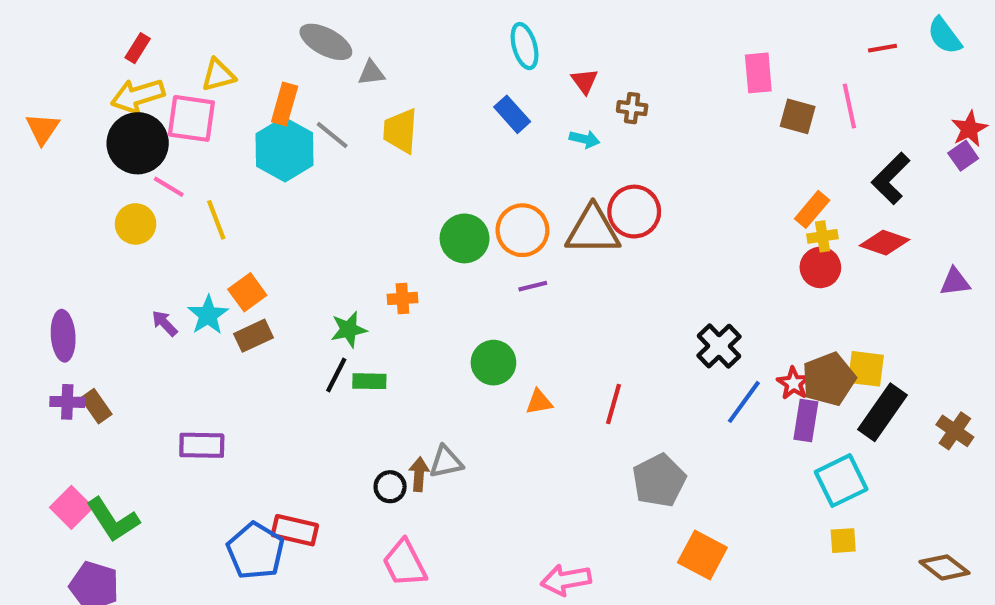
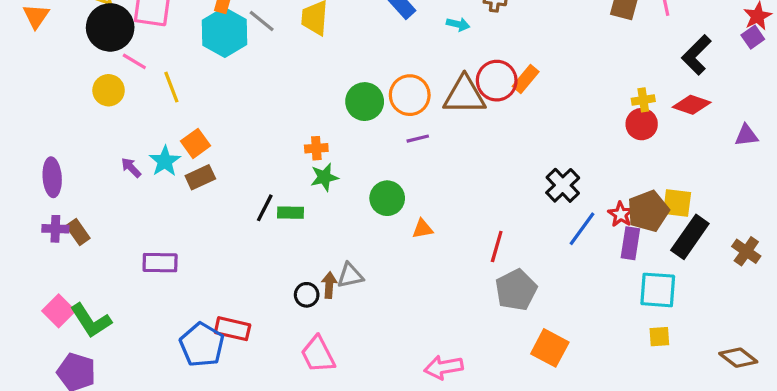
orange rectangle: (812, 209) -> (526, 79), moved
green star: (349, 329) -> (324, 177), moved
red line: (613, 404) -> (497, 246), moved
cyan square: (841, 481) -> (658, 290), turned 30

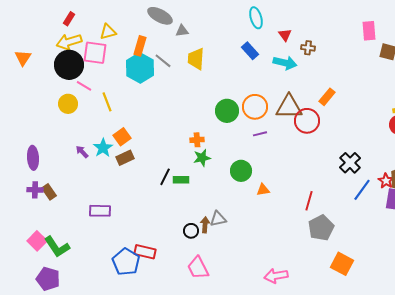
cyan arrow: (458, 24) -> (285, 63), size x1.6
red circle: (497, 81) -> (307, 121), moved

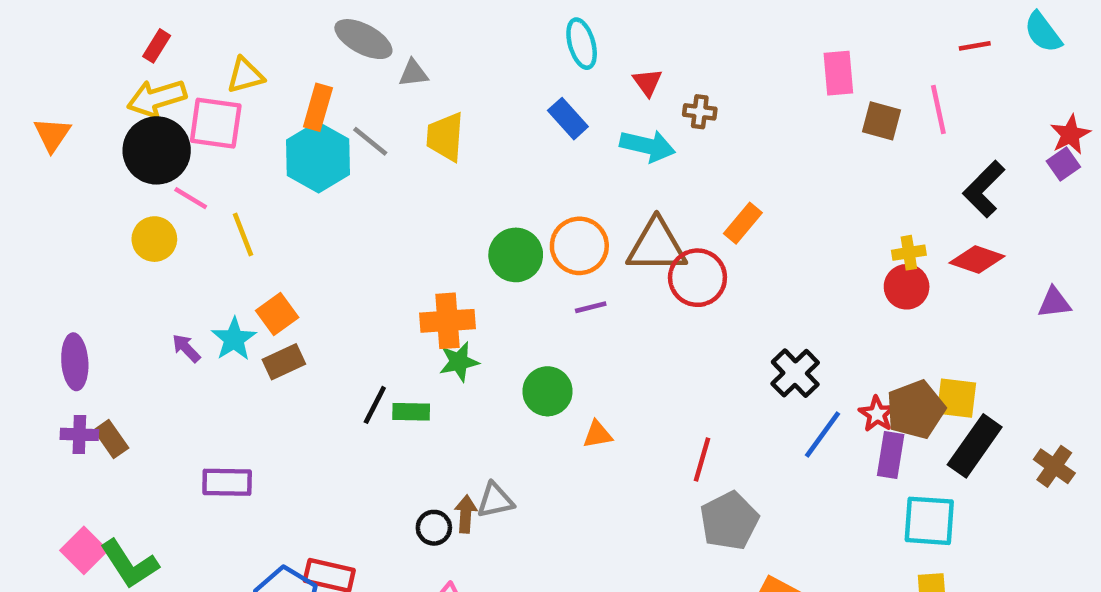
orange cross: (197, 140) -> (448, 321), size x1.6

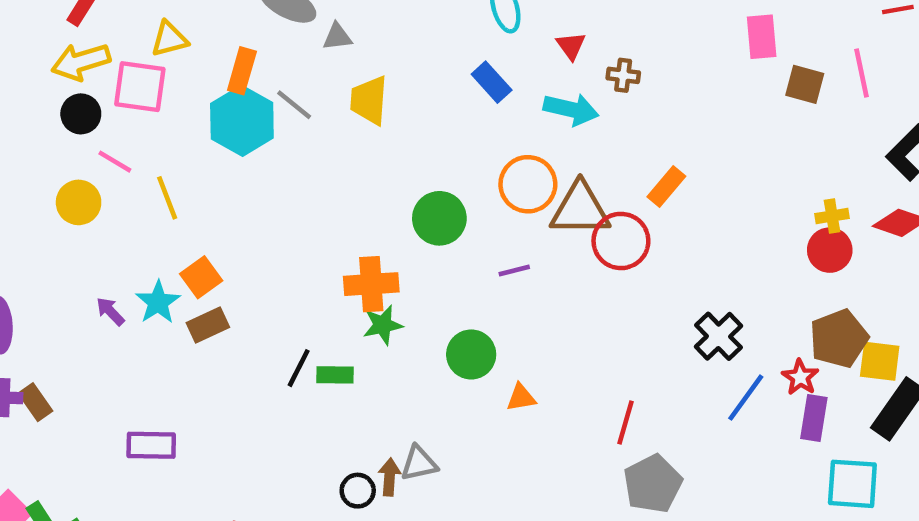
black circle: (157, 150) -> (81, 114), size x0.6
orange circle: (579, 246) -> (528, 184), moved
brown pentagon: (916, 409) -> (839, 339), moved

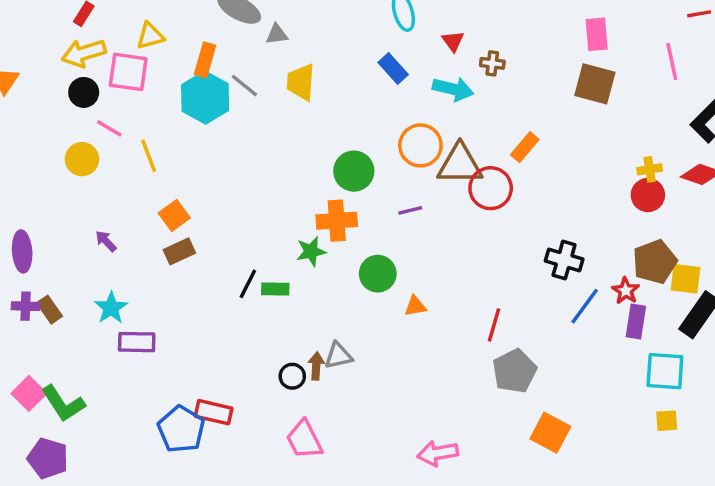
brown square: (805, 84) -> (595, 84), moved, size x1.4
orange cross: (371, 284) -> (337, 221), moved
cyan star: (158, 302) -> (111, 308), moved
black cross: (719, 336) -> (564, 260), turned -30

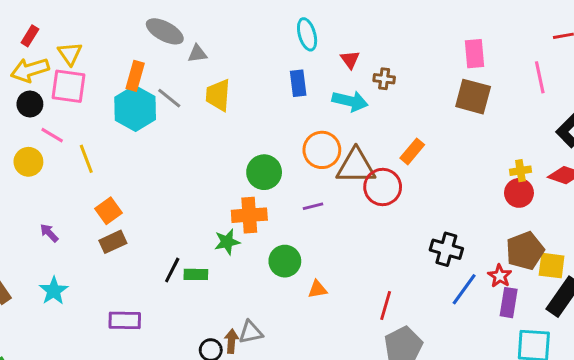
yellow triangle: (150, 36) -> (70, 54), moved, turned -50
blue rectangle: (393, 68) -> (298, 83), turned 35
purple rectangle: (137, 342) -> (125, 320), moved

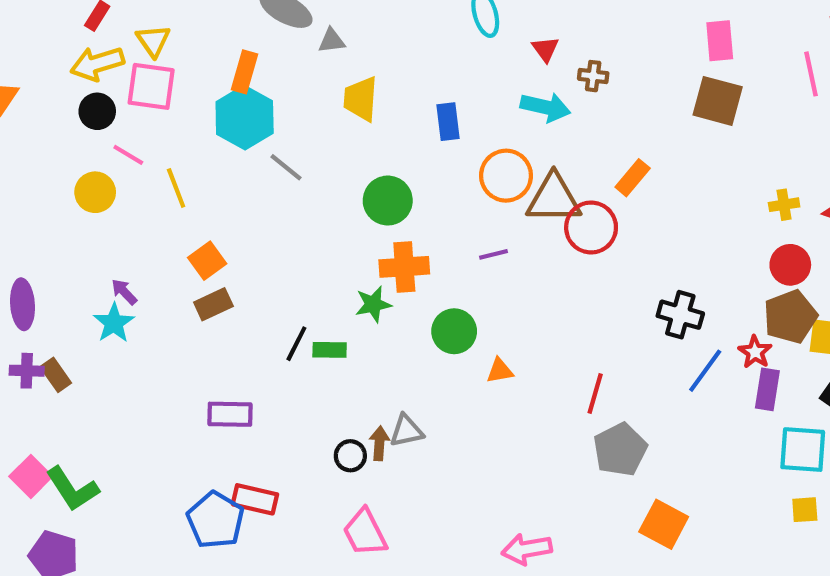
blue rectangle: (298, 83) -> (448, 122), moved
gray line: (169, 98) -> (286, 167), moved
green circle: (264, 172) -> (388, 201), moved
red circle: (519, 193) -> (790, 265), moved
cyan star: (54, 291) -> (114, 323), moved

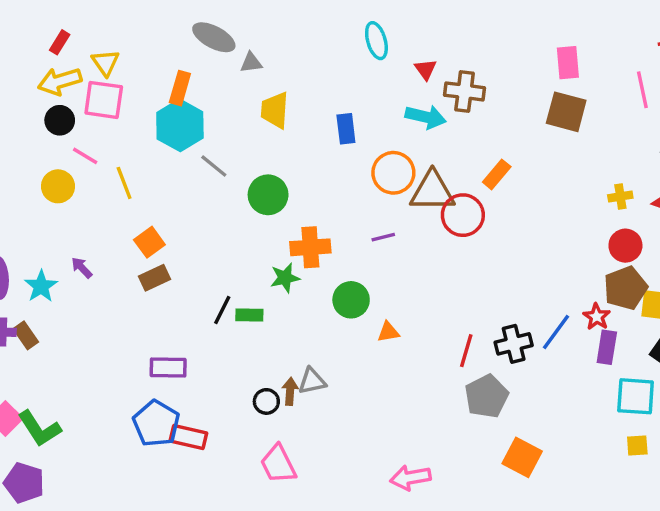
brown cross: (593, 76) -> (465, 91), size x1.6
green circle: (388, 201) -> (268, 195), moved
black cross: (680, 315) -> (514, 344), moved, turned -30
cyan star: (114, 323) -> (41, 286), moved
blue pentagon: (215, 520) -> (156, 423), moved

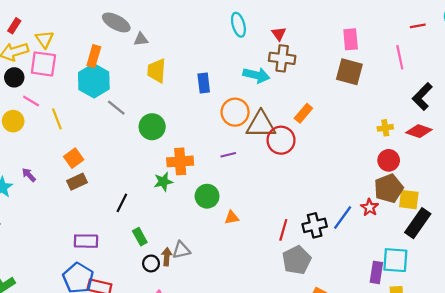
cyan ellipse: (376, 41) -> (238, 25), moved
red triangle: (426, 69) -> (279, 34), moved
green rectangle: (249, 315) -> (140, 237), moved, turned 60
purple rectangle: (607, 347) -> (376, 272), moved

